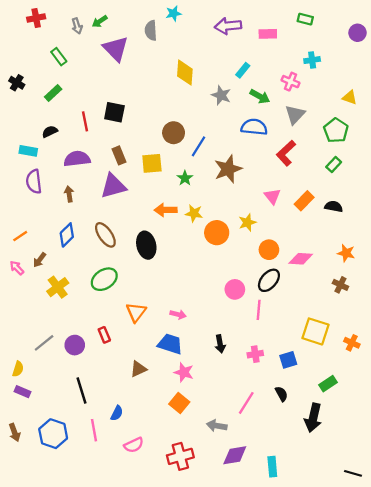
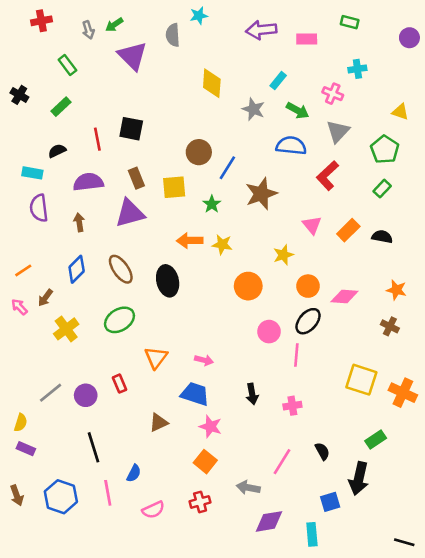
orange circle: (217, 233) -> (248, 286), moved
orange cross: (352, 343) -> (403, 393), size x1.5
blue square: (288, 360) -> (330, 502), moved
red cross: (180, 456) -> (200, 502), moved, size x0.7

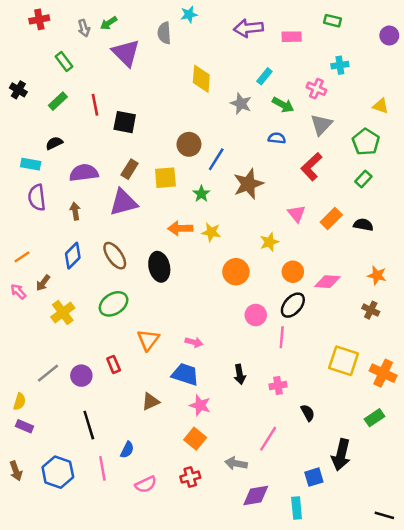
red line: (97, 139) -> (95, 105), moved
blue semicircle: (291, 146) -> (277, 138), size x0.6
brown rectangle: (136, 178) -> (130, 169), turned 54
green rectangle: (376, 439) -> (374, 418), moved
black semicircle: (322, 451) -> (308, 413), moved

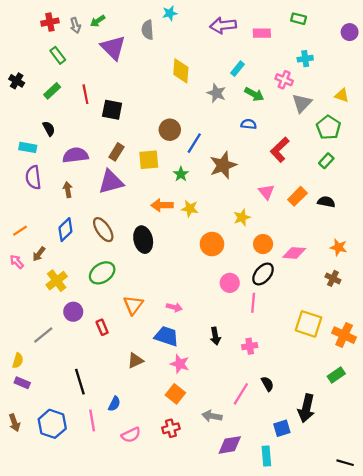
red cross: (39, 19) -> (50, 22), moved
gray triangle: (321, 125) -> (302, 103), moved
black semicircle: (54, 143) -> (49, 129), turned 88
purple circle: (81, 376) -> (73, 312), moved
black semicircle: (308, 413) -> (267, 384), moved

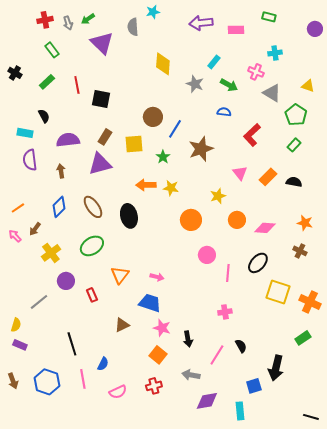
gray triangle: (302, 103) -> (272, 93), turned -42
black ellipse: (263, 274) -> (258, 263), moved
black arrow: (215, 336) -> (188, 339), moved

